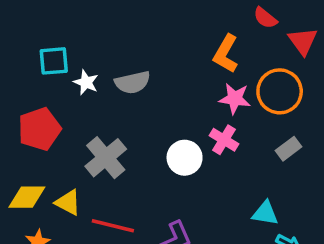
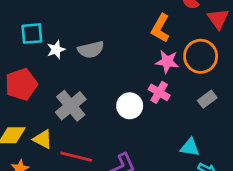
white star: (86, 82) -> (56, 50), turned 30

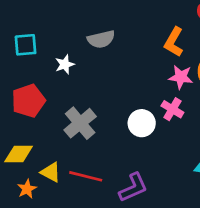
cyan square: (32, 34) -> (26, 45), moved
gray semicircle: (91, 50) -> (101, 39), moved
yellow triangle: (43, 139) -> (51, 172), moved

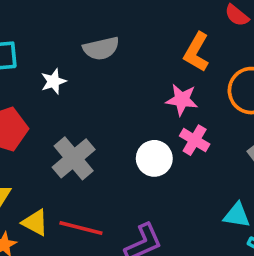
pink star: (181, 77) -> (182, 100), moved

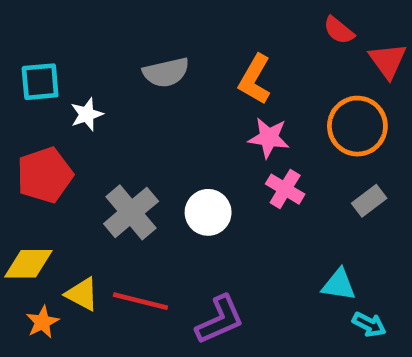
orange L-shape: (196, 52) -> (255, 79), moved
white star: (53, 81) -> (87, 114), moved
white circle: (154, 158) -> (208, 212), moved

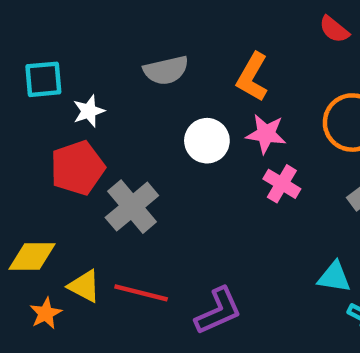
red pentagon: (45, 175) -> (77, 168), moved
white circle: (208, 212) -> (207, 141), moved

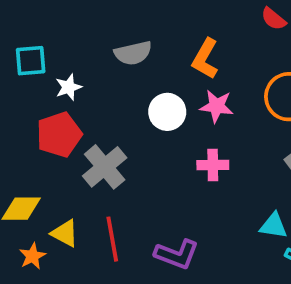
pink cross: (282, 184) -> (213, 165), moved, turned -32
red line: (141, 293) -> (112, 239), turned 66
purple L-shape: (218, 311) -> (177, 254), turned 45

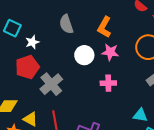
gray semicircle: (133, 53) -> (66, 24), turned 84
cyan square: (31, 61) -> (12, 28), turned 30

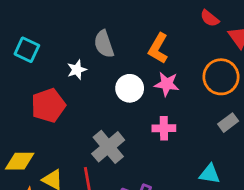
white star: (32, 42) -> (77, 70), moved
gray cross: (51, 84) -> (108, 147), moved

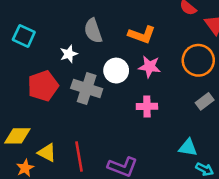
orange L-shape: (158, 48) -> (142, 35), turned -100
gray cross: (108, 147) -> (87, 88), moved, turned -32

